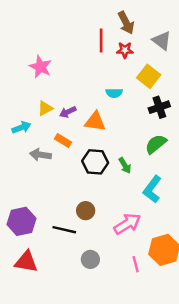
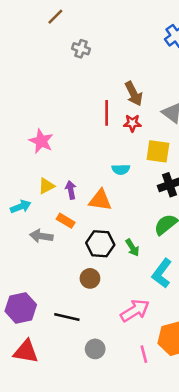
yellow square: (149, 76) -> (158, 151), turned -30
purple arrow: (68, 112) -> (71, 190), turned 105
brown circle: (86, 211) -> (90, 278), moved

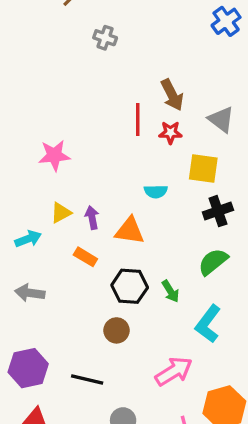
pink star: (41, 141) -> (54, 155), turned -30
gray arrow: (41, 236) -> (30, 293), moved

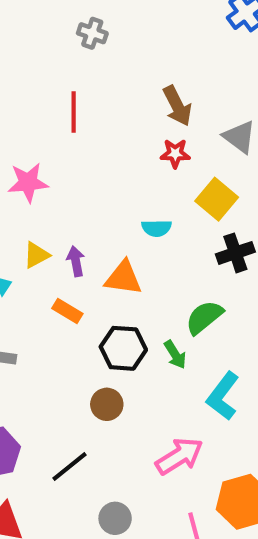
red line: (138, 119) -> (74, 112), moved
yellow square: (203, 169) -> (217, 199), turned 32
green semicircle: (213, 262) -> (204, 317), moved
black line: (87, 379) -> (69, 466), turned -52

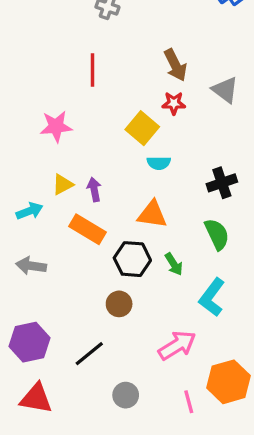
yellow square: (217, 199) -> (142, 128), moved
orange triangle: (123, 278) -> (152, 214), moved
orange rectangle: (67, 311) -> (88, 229), size x1.5
green semicircle: (204, 317) -> (217, 234), moved, turned 104

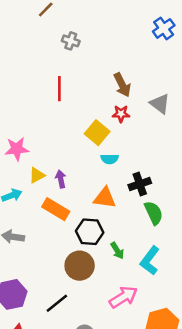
pink star: (56, 126) -> (17, 149), moved
black cross: (222, 183) -> (140, 184), moved
green arrow: (174, 264) -> (117, 251), moved
brown circle: (119, 304) -> (80, 266), size x1.5

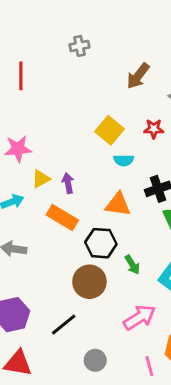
gray cross: (71, 41) -> (79, 46), moved, turned -30
brown arrow: (122, 85) -> (138, 76), turned 65
red line: (59, 89) -> (21, 76), moved
red star: (121, 114) -> (154, 129), moved

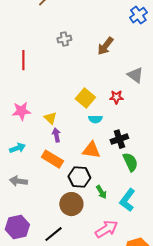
brown arrow: (138, 76) -> (105, 46), moved
yellow triangle: (41, 179) -> (50, 118), moved, turned -48

